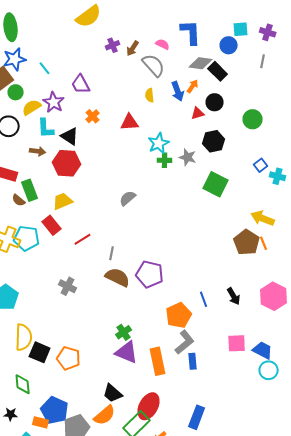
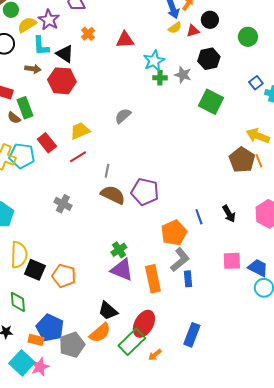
yellow semicircle: (150, 95) -> (175, 28), moved, turned -120
yellow trapezoid: (63, 201) -> (80, 131), moved

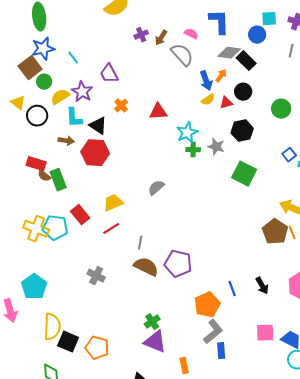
brown semicircle: (14, 118) -> (44, 176), moved
orange rectangle: (153, 279) -> (184, 366), moved, size x0.6

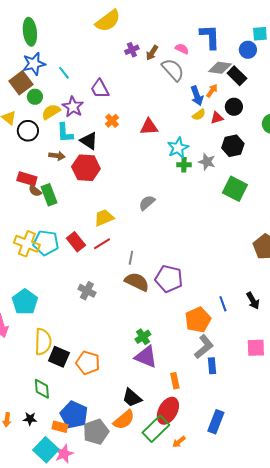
red rectangle: (80, 215) -> (76, 242), moved

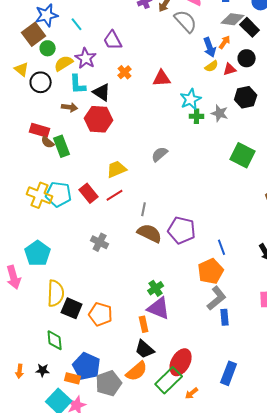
green square: (235, 189) -> (243, 155), moved
blue line: (223, 304) -> (222, 247), moved
orange rectangle: (175, 381) -> (144, 324), moved

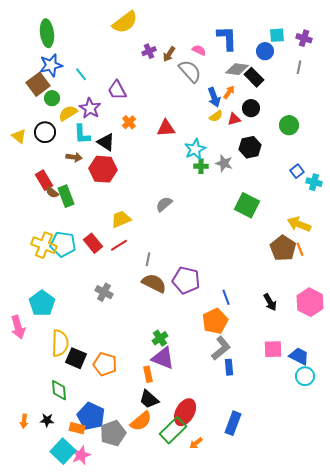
yellow triangle: (22, 69) -> (19, 136), moved
red rectangle: (40, 130) -> (44, 180), turned 42

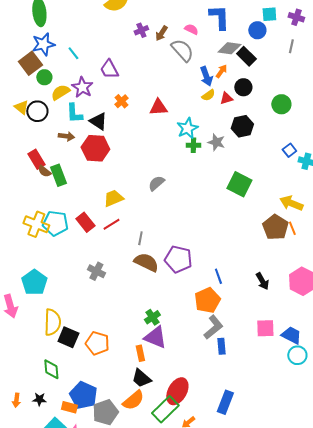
yellow triangle: (19, 136) -> (21, 107), moved

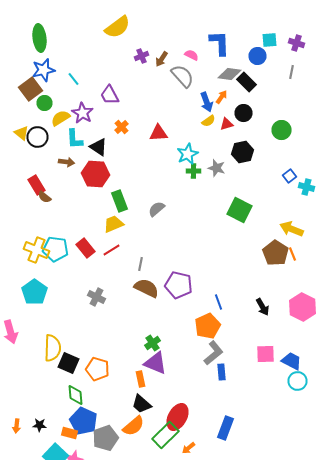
green rectangle: (58, 175) -> (120, 201), moved
cyan pentagon: (34, 282) -> (34, 292), moved
green diamond: (51, 369) -> (76, 395), moved

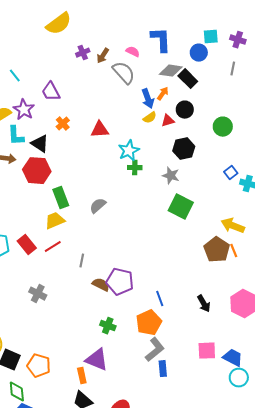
gray star: (216, 168) -> (171, 176), moved
brown semicircle: (146, 288) -> (101, 285), moved, size x0.7
green cross: (152, 343) -> (108, 326), moved, turned -35

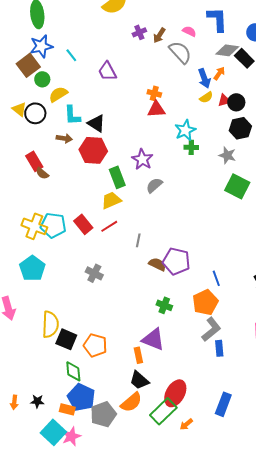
purple star: (24, 110) -> (142, 159), moved
black circle: (185, 110) -> (236, 102), moved
orange cross: (63, 124) -> (154, 93), moved, turned -32

